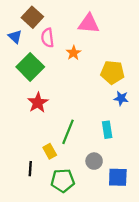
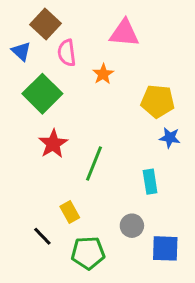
green line: (68, 132) -> (94, 163), moved
black line: (30, 169) -> (42, 236), turned -48

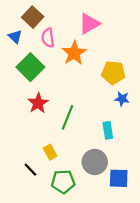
pink triangle: (124, 33) -> (89, 24), turned -35
orange star: (103, 74) -> (74, 53), size x1.6
gray circle: (132, 226) -> (95, 162), size x1.5

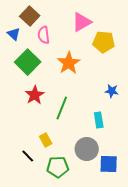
orange star: (74, 53) -> (69, 63), moved
yellow pentagon: (113, 73) -> (104, 42), moved

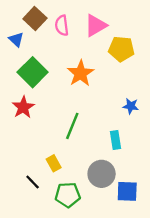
pink semicircle: (44, 35) -> (62, 25), moved
red star: (35, 95) -> (23, 107), moved

